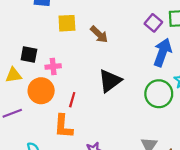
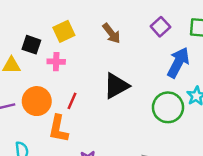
yellow square: (67, 23) -> (64, 31), moved, turned -30
purple square: (153, 23) -> (160, 27), moved
orange circle: (41, 91) -> (37, 101), moved

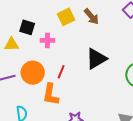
yellow square: (64, 31) -> (66, 17), moved

